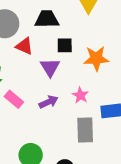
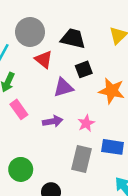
black square: (65, 45) -> (84, 69), turned -35
purple triangle: (50, 67) -> (63, 87), turned 30

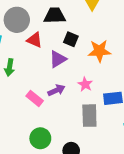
black square: (84, 69) -> (71, 39), turned -32
pink rectangle: (19, 109) -> (35, 98), moved

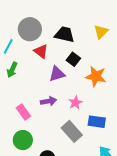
pink rectangle: (35, 98) -> (23, 112), moved
gray rectangle: (89, 116) -> (72, 131), turned -55

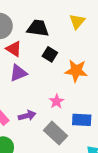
purple triangle: (57, 74) -> (18, 73), moved
purple arrow: (48, 101) -> (27, 116), moved

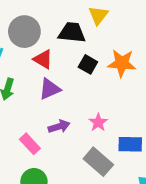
yellow triangle: (77, 22) -> (98, 15), moved
orange star: (76, 71) -> (122, 63), moved
purple arrow: (27, 116) -> (59, 127), moved

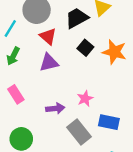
black trapezoid: (72, 33) -> (77, 18), turned -45
purple arrow: (59, 127) -> (55, 108), moved
pink rectangle: (30, 144) -> (16, 94), moved

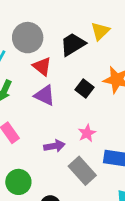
black square: (85, 48) -> (84, 89), moved
purple triangle: (49, 63) -> (45, 95), turned 42

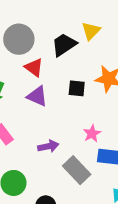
black square: (84, 89) -> (77, 88), turned -30
pink star: (87, 133) -> (92, 133), moved

